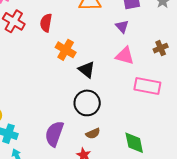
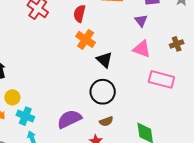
red semicircle: (46, 23) -> (79, 14), moved
purple semicircle: (54, 134) -> (69, 119), turned 40

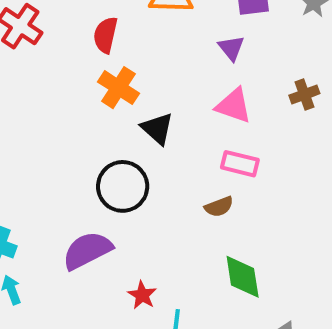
pink rectangle: (161, 79) -> (240, 164), moved, size x0.7
black circle: (103, 92) -> (123, 186), moved
brown semicircle: (106, 121) -> (219, 207), moved

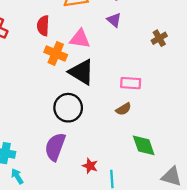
pink triangle: (234, 106) -> (80, 39), moved
black triangle: (157, 128) -> (81, 72), size x1.4
purple semicircle: (87, 250) -> (55, 147), turned -32

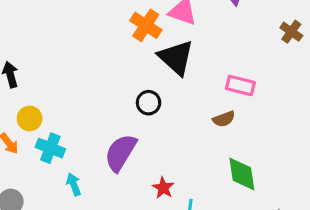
brown cross: (159, 38) -> (291, 32), turned -35
black circle: (68, 108) -> (149, 103), size x0.6
cyan arrow: (17, 176) -> (74, 184), moved

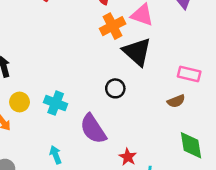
orange cross: (146, 25) -> (113, 26), turned 30
cyan cross: (50, 148) -> (56, 103), moved
purple semicircle: (121, 153) -> (93, 129), turned -64

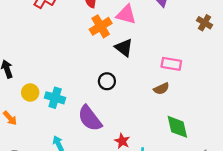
black triangle: (137, 52) -> (124, 48), size x0.7
yellow circle: (20, 102) -> (30, 92), moved

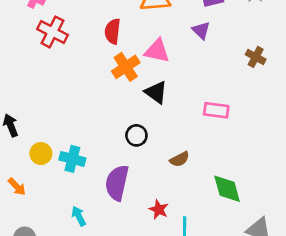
brown semicircle: (161, 89) -> (180, 159), moved
purple semicircle: (90, 118) -> (117, 183), turned 52

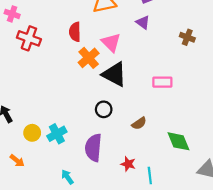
pink triangle: (157, 51) -> (111, 42), turned 40
black triangle: (156, 92) -> (114, 74), size x1.4
cyan cross: (72, 159) -> (57, 134), turned -36

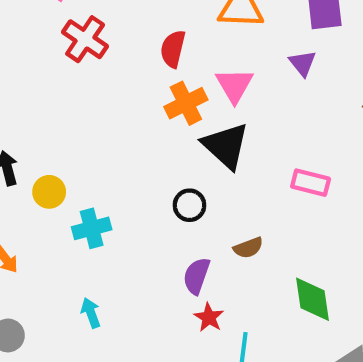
yellow circle: (32, 133) -> (49, 192), moved
purple semicircle: (93, 148) -> (196, 276), moved, size x0.7

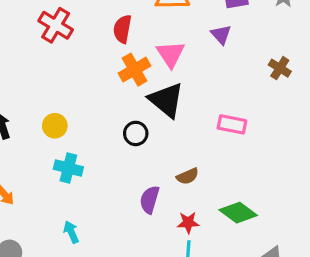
yellow circle: (49, 192) -> (55, 126), moved
black circle: (189, 205) -> (136, 133), moved
cyan cross: (92, 228) -> (68, 168), turned 32
green diamond: (312, 299) -> (238, 213), turned -42
red star: (209, 317) -> (188, 223), moved, turned -30

